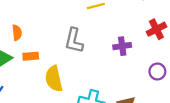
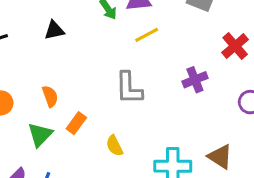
orange rectangle: (31, 56) -> (76, 123), turned -35
yellow semicircle: (54, 79) -> (114, 146), size x0.6

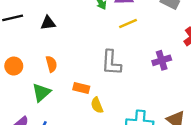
black triangle: (54, 30) -> (48, 23), moved
orange rectangle: (76, 123) -> (81, 88), moved, turned 63

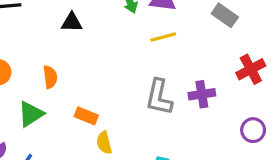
black triangle: (48, 23) -> (72, 22), moved
gray L-shape: (111, 63) -> (159, 97), moved

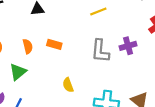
orange rectangle: (86, 116) -> (54, 44), moved

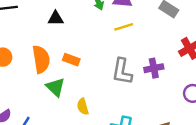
orange semicircle: (28, 46) -> (41, 59), size x1.6
green triangle: (18, 72) -> (55, 87), moved, turned -42

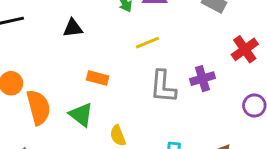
yellow line: (124, 27) -> (147, 43), moved
orange semicircle: (41, 59) -> (39, 107), moved

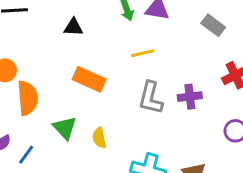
orange rectangle: (98, 78) -> (89, 79), size x1.5
green triangle: (81, 115) -> (65, 128), moved

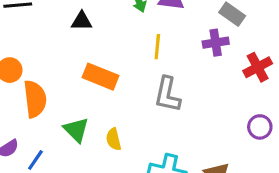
yellow line: (143, 53) -> (157, 47), turned -70
purple cross: (190, 97) -> (216, 43), moved

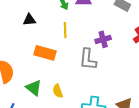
purple cross: (216, 43) -> (103, 39), moved
yellow line: (157, 47) -> (65, 30), moved

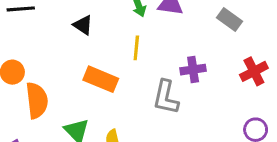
black triangle: (29, 20) -> (83, 25), turned 32

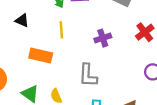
gray L-shape: (166, 97) -> (88, 75), moved

